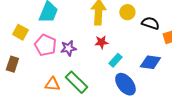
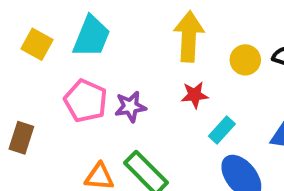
yellow circle: (127, 12) -> (245, 60), moved
yellow square: (20, 32) -> (37, 44), moved

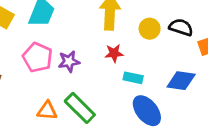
cyan rectangle: (222, 130) -> (133, 78), turned 60

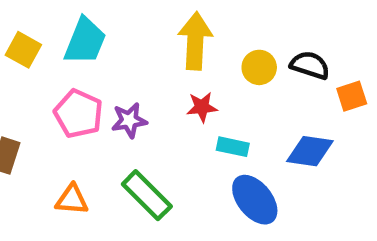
orange triangle: (47, 111) -> (72, 200), moved

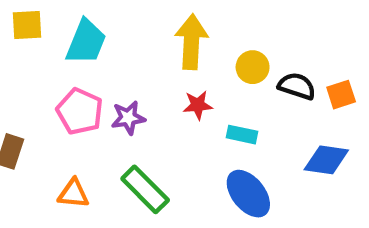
yellow square: (23, 50) -> (27, 25), moved, turned -32
black semicircle: (310, 65) -> (297, 86), moved
cyan rectangle: (233, 147) -> (242, 135), moved
blue diamond: (310, 151) -> (326, 160), moved

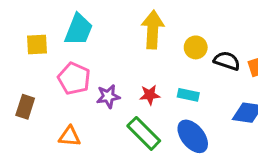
yellow square: (27, 25) -> (37, 44), moved
red star: (198, 105) -> (150, 95), moved
purple star: (128, 118) -> (108, 96), moved
green rectangle: (145, 189) -> (144, 133), moved

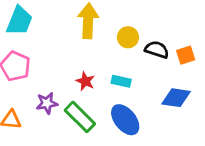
red star: (150, 95) -> (85, 81), turned 30
purple star: (108, 96) -> (47, 103), moved

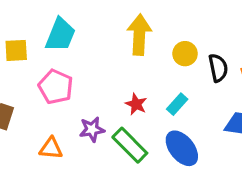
black semicircle: (157, 50) -> (218, 68), turned 60
cyan rectangle: (121, 81) -> (177, 104), turned -60

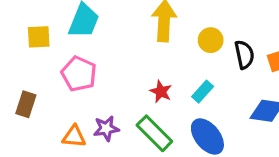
purple star: (92, 129) -> (106, 128), moved

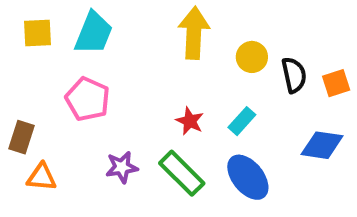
yellow square: (39, 37) -> (38, 33), moved
orange triangle: (74, 136) -> (42, 177), moved

